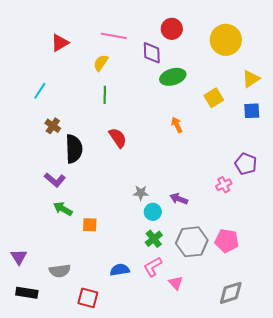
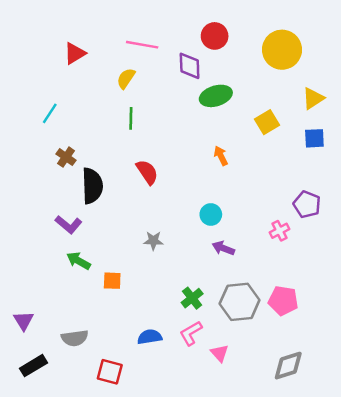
gray star: (141, 193) -> (153, 241), moved
cyan circle: (153, 212) -> (211, 214), moved
black rectangle: (27, 293) -> (34, 366), turned -40

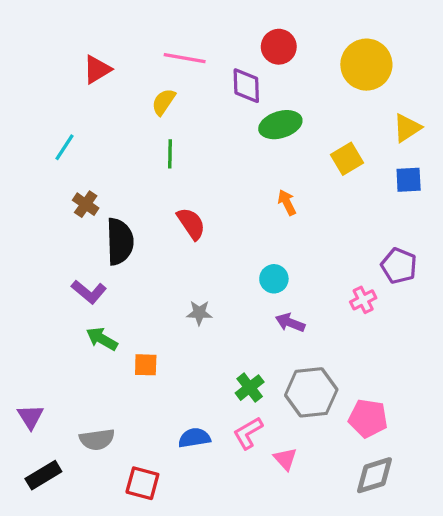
pink pentagon: (283, 301) -> (368, 418), moved

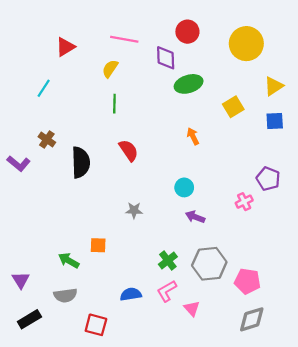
cyan line: (65, 147) -> (44, 88), moved
brown cross: (86, 204) -> (47, 140), moved
purple L-shape: (89, 292) -> (19, 163), moved
green arrow: (102, 339) -> (69, 260), moved

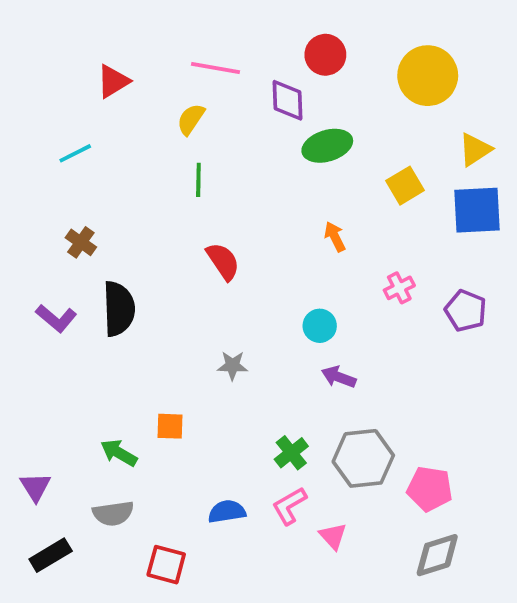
cyan line: (44, 88) -> (75, 153), turned 30
blue square: (275, 121) -> (477, 210), size x1.6
black semicircle: (81, 162) -> (119, 309), moved
purple L-shape: (19, 163) -> (56, 318), moved
pink cross: (244, 202) -> (399, 288), moved

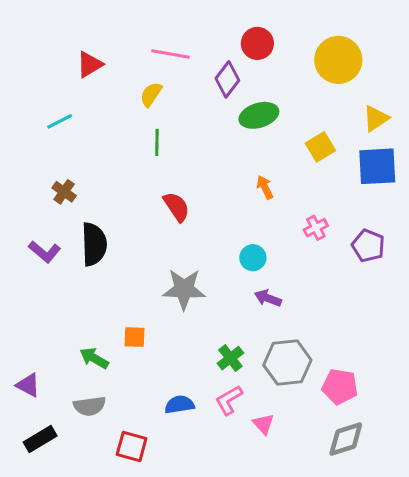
purple diamond: (287, 100) -> (227, 79), turned 40
gray star: (233, 366) -> (184, 289), size x1.8
purple triangle: (35, 487) -> (28, 385), turned -30

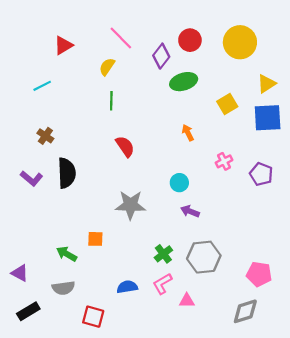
red circle: (257, 43) -> (190, 40), moved
pink line: (170, 54) -> (121, 38), turned 35
pink pentagon: (340, 387) -> (259, 274), moved
pink triangle: (263, 424) -> (187, 301), turned -49

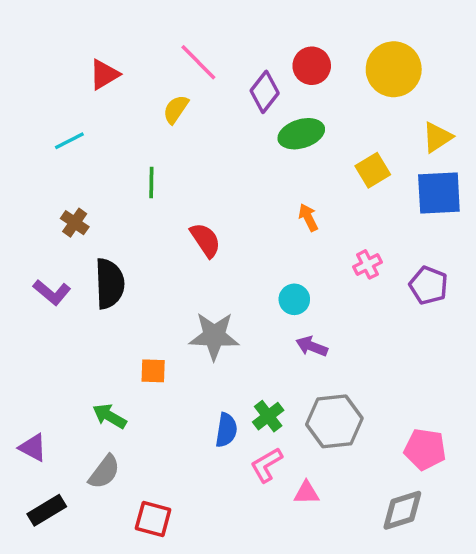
green line: (111, 101) -> (151, 183), moved
orange square: (95, 239) -> (153, 371), moved
blue semicircle: (127, 287) -> (226, 430), moved, turned 108
gray semicircle: (63, 288) -> (104, 472), turned -45

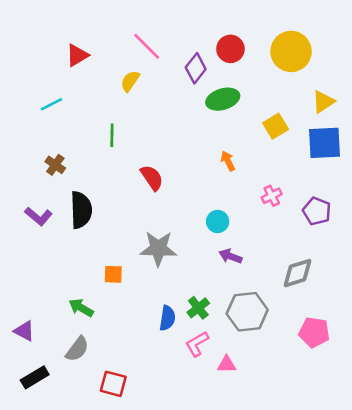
gray diamond: (402, 510) -> (297, 273), moved

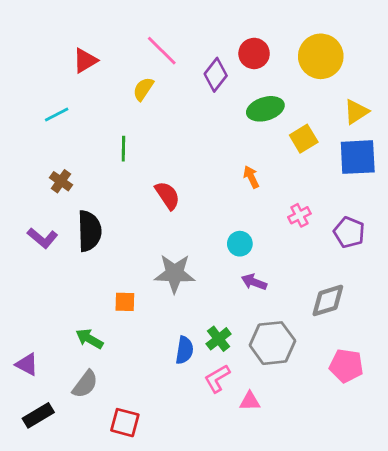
green ellipse: (223, 99) -> (265, 109), moved

